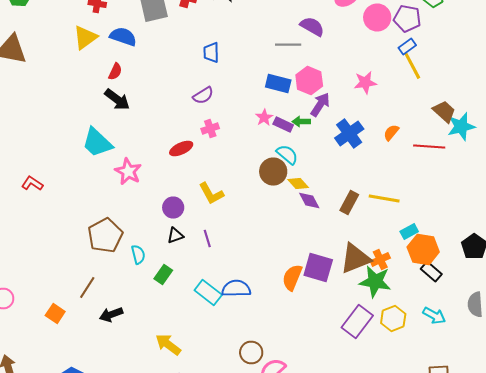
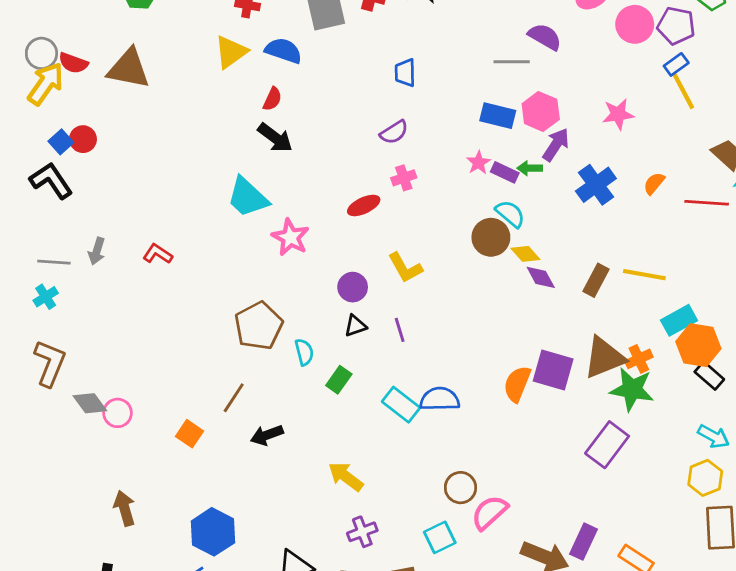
cyan rectangle: (409, 232) -> (679, 320), size x1.4
yellow hexagon: (393, 318) -> (705, 478), moved

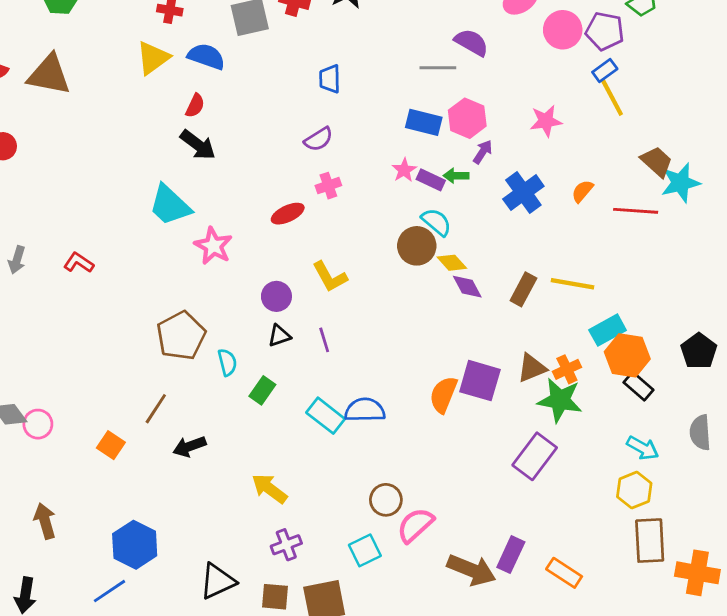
purple arrow: (556, 145) -> (483, 152), size x0.7
brown triangle: (604, 358) -> (532, 368), size x0.7

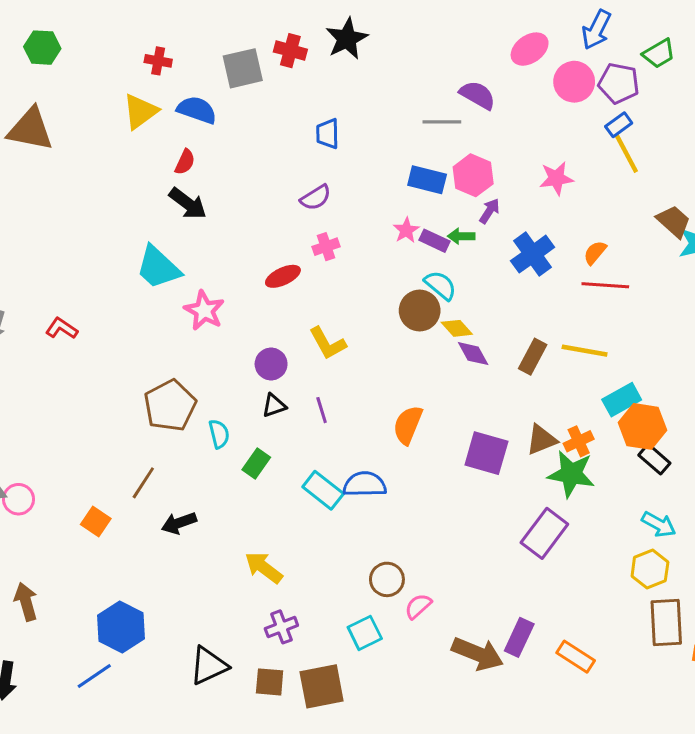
red line: (636, 211) -> (605, 285), moved
orange semicircle: (443, 395) -> (408, 425), moved
pink semicircle: (415, 525) -> (418, 606), size x0.7

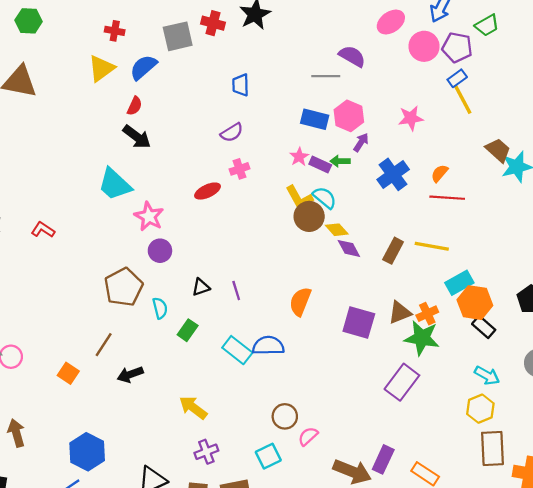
blue semicircle: (197, 110) -> (143, 67), turned -60
yellow L-shape: (328, 343) -> (299, 198), moved
purple circle: (271, 364) -> (160, 251), moved

